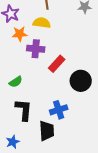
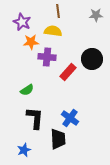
black circle: (81, 81) -> (92, 59), moved
blue cross: (59, 110) -> (70, 118), turned -36

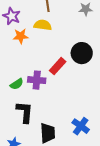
purple cross: (47, 57) -> (37, 80), moved
blue cross: (70, 118) -> (81, 126), moved

